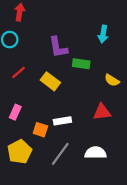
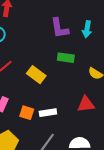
purple L-shape: (58, 47) -> (60, 28), moved
orange square: (40, 130) -> (27, 113), moved

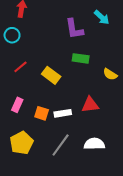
cyan arrow: (87, 29) -> (102, 17), moved, turned -56
red triangle: (86, 104) -> (90, 105), moved

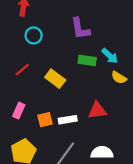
cyan arrow: (102, 17) -> (110, 56), moved
cyan circle: (12, 35) -> (34, 35), moved
orange square: (42, 113) -> (45, 120), turned -32

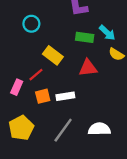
cyan circle: (34, 35) -> (31, 24), moved
red line: (22, 70) -> (36, 75), moved
red triangle: (97, 111) -> (88, 68), moved

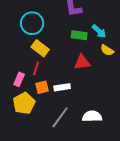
cyan circle: (31, 24) -> (32, 23), size x1.5
yellow rectangle: (53, 55) -> (40, 48), moved
red line: (36, 75) -> (36, 68), turned -32
yellow pentagon: (21, 128) -> (24, 103), moved

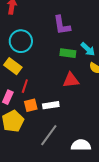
yellow rectangle: (40, 48) -> (13, 66), moved
white semicircle: (92, 116) -> (81, 145), moved

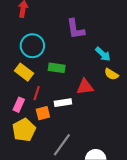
green rectangle: (68, 53) -> (57, 68), moved
white rectangle: (51, 105) -> (63, 103), moved

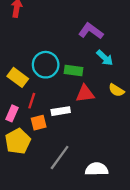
purple L-shape: (76, 29) -> (91, 31), moved, turned 135
cyan circle: (32, 46) -> (46, 65), moved
green rectangle: (57, 68) -> (73, 71), moved
yellow semicircle: (111, 74) -> (116, 90), moved

